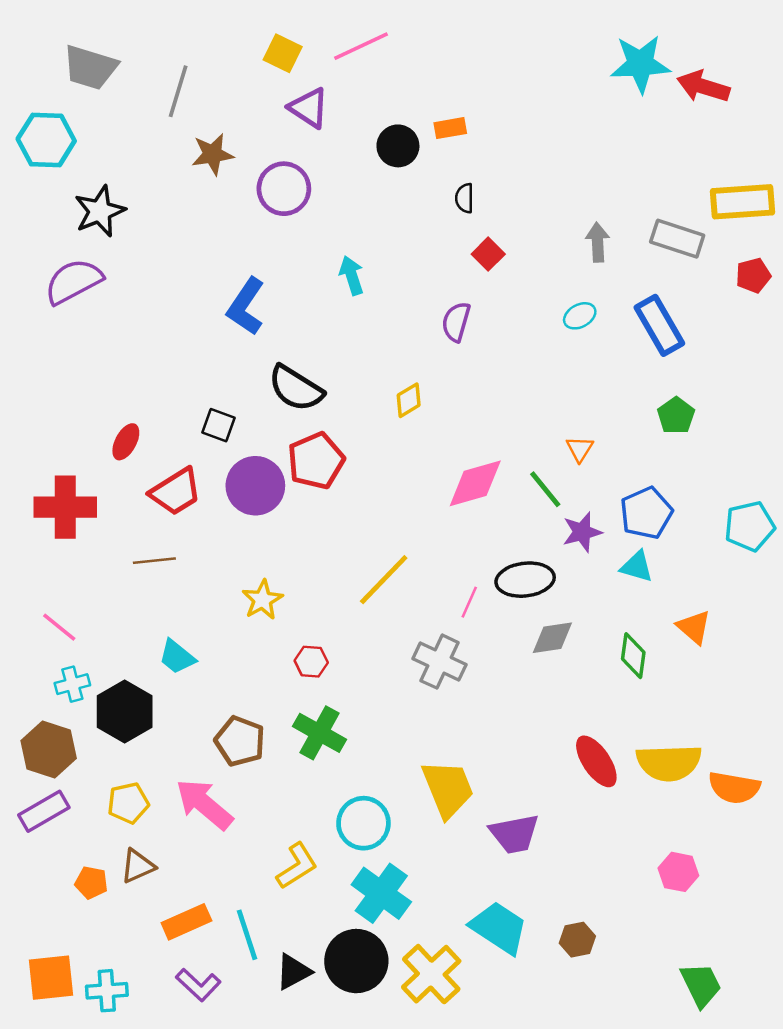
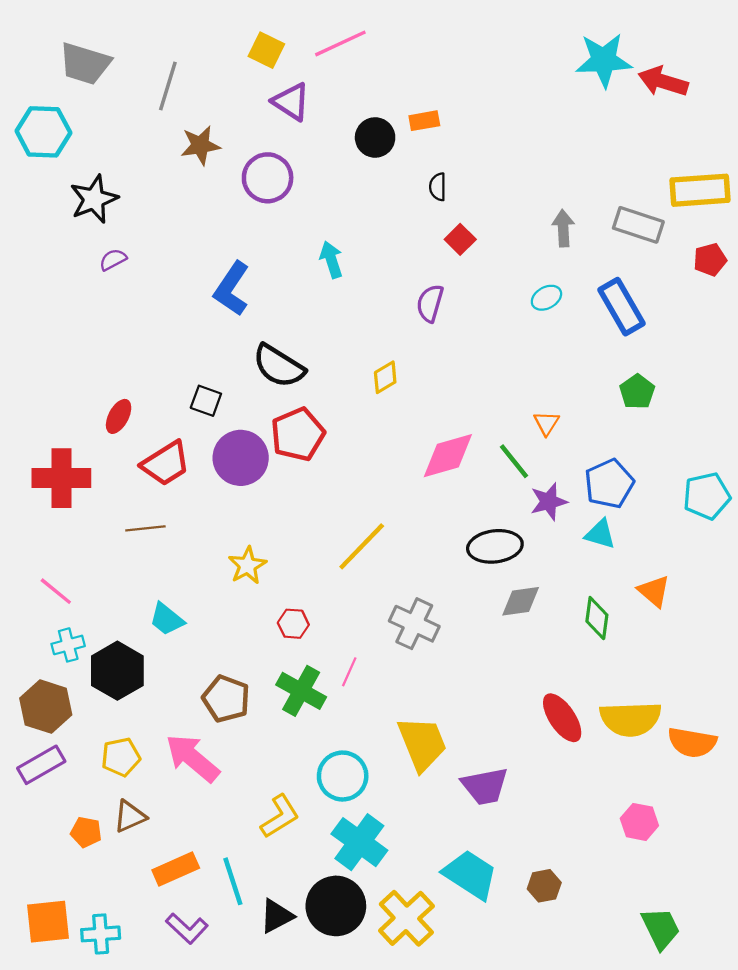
purple semicircle: (74, 281) -> (113, 260), moved, size x0.5
pink line: (469, 602) -> (349, 672), moved

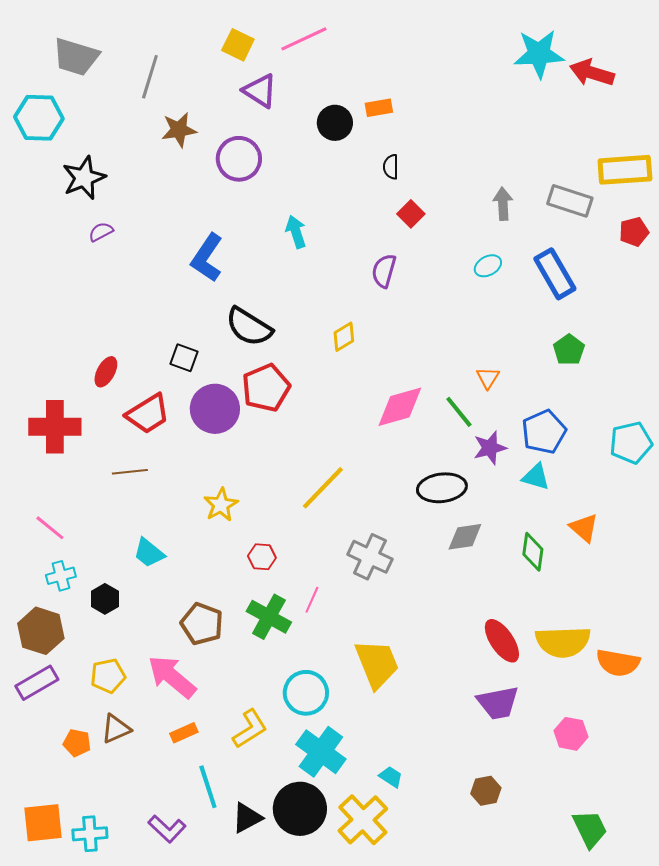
black hexagon: (117, 671) -> (105, 599), size x0.6
purple trapezoid: (485, 786) -> (498, 703), moved
orange rectangle: (176, 869) -> (184, 733), moved, size x0.7
cyan trapezoid: (470, 875) -> (391, 777), moved, size x0.5

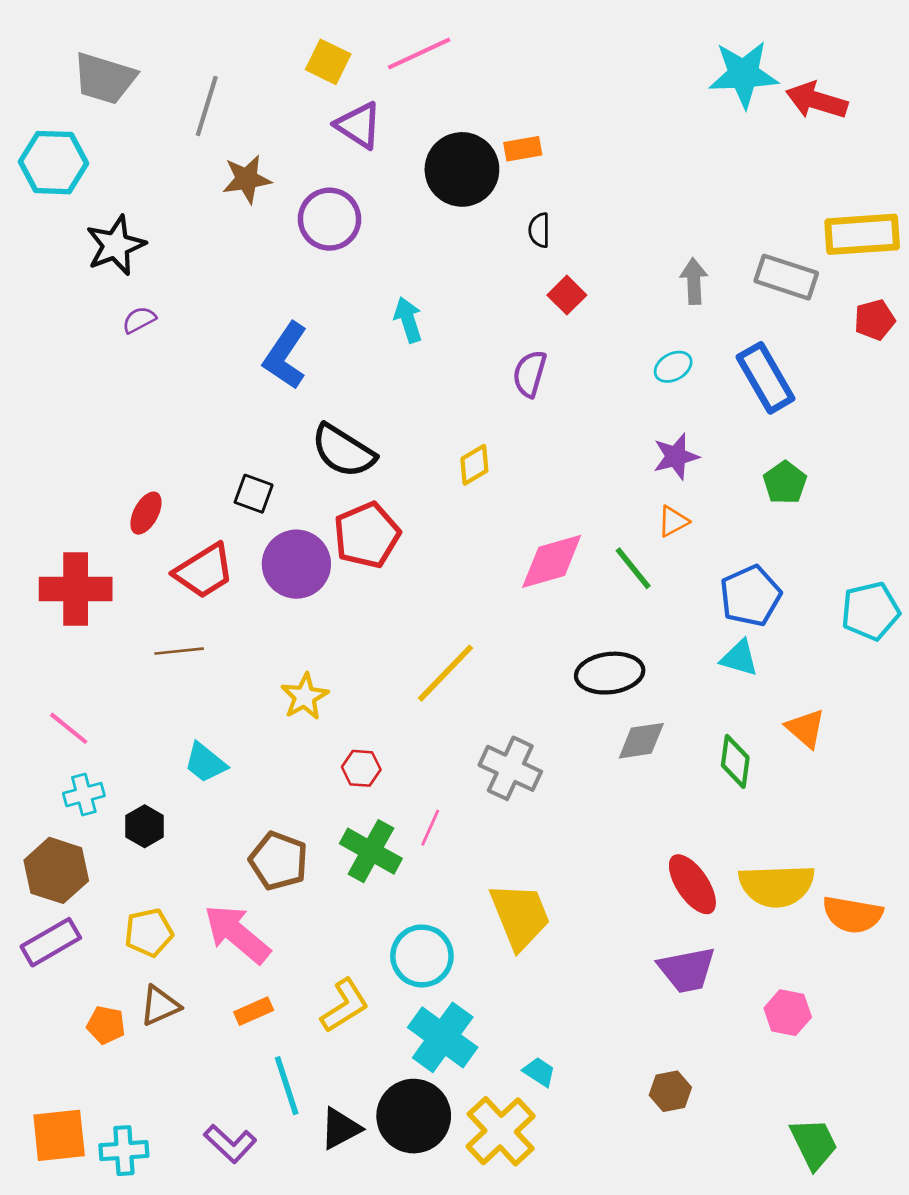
black circle: (335, 123) -> (462, 169), size x1.5
orange triangle: (488, 378) -> (673, 521), turned 30
purple star: (490, 448) -> (676, 456), moved

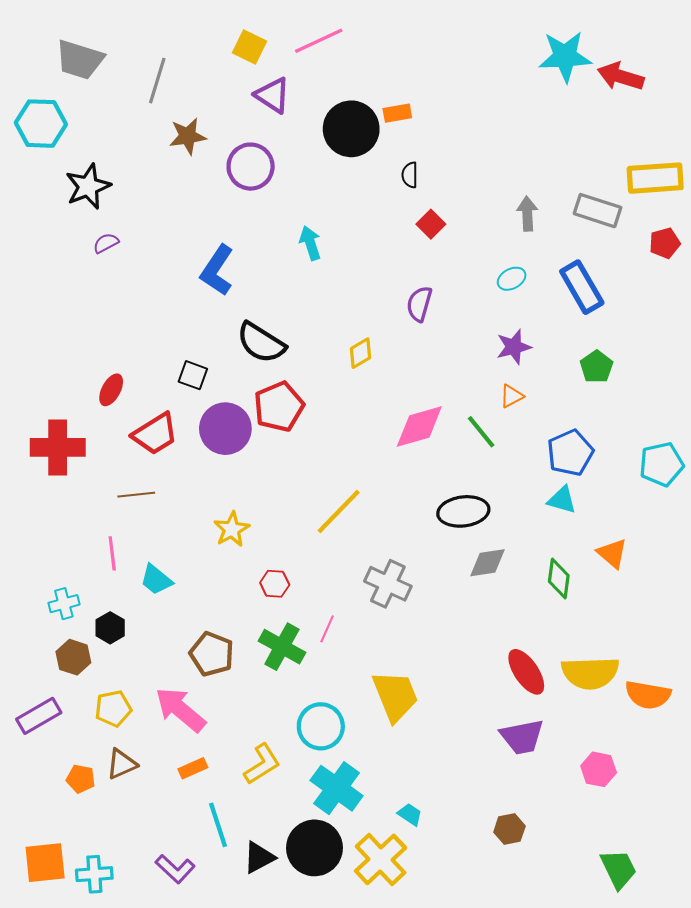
purple semicircle: (530, 374) -> (419, 304), moved
pink line: (69, 728) -> (112, 553), moved, turned 44
brown hexagon: (56, 870) -> (73, 657), moved, size x0.7

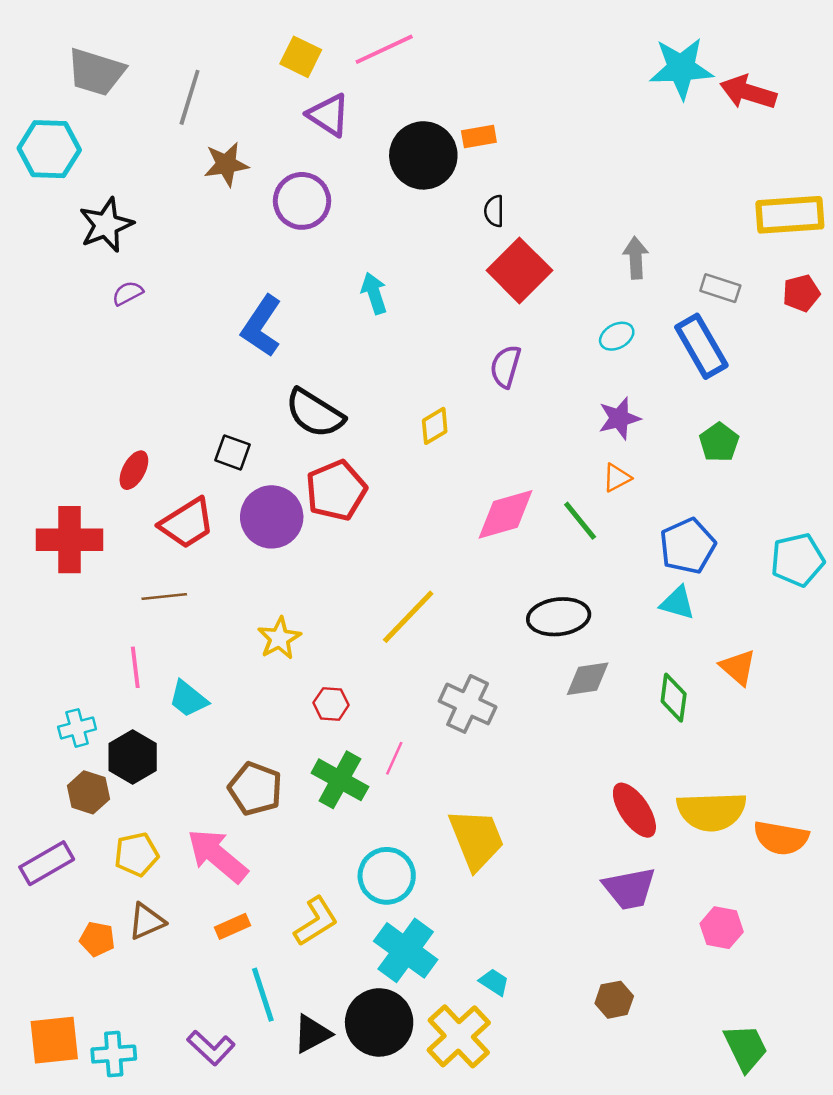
gray rectangle: (598, 211) -> (720, 288), moved, size x0.7
red square: (431, 224) -> (519, 270), size x1.8
black hexagon: (110, 628) -> (133, 757), size x1.4

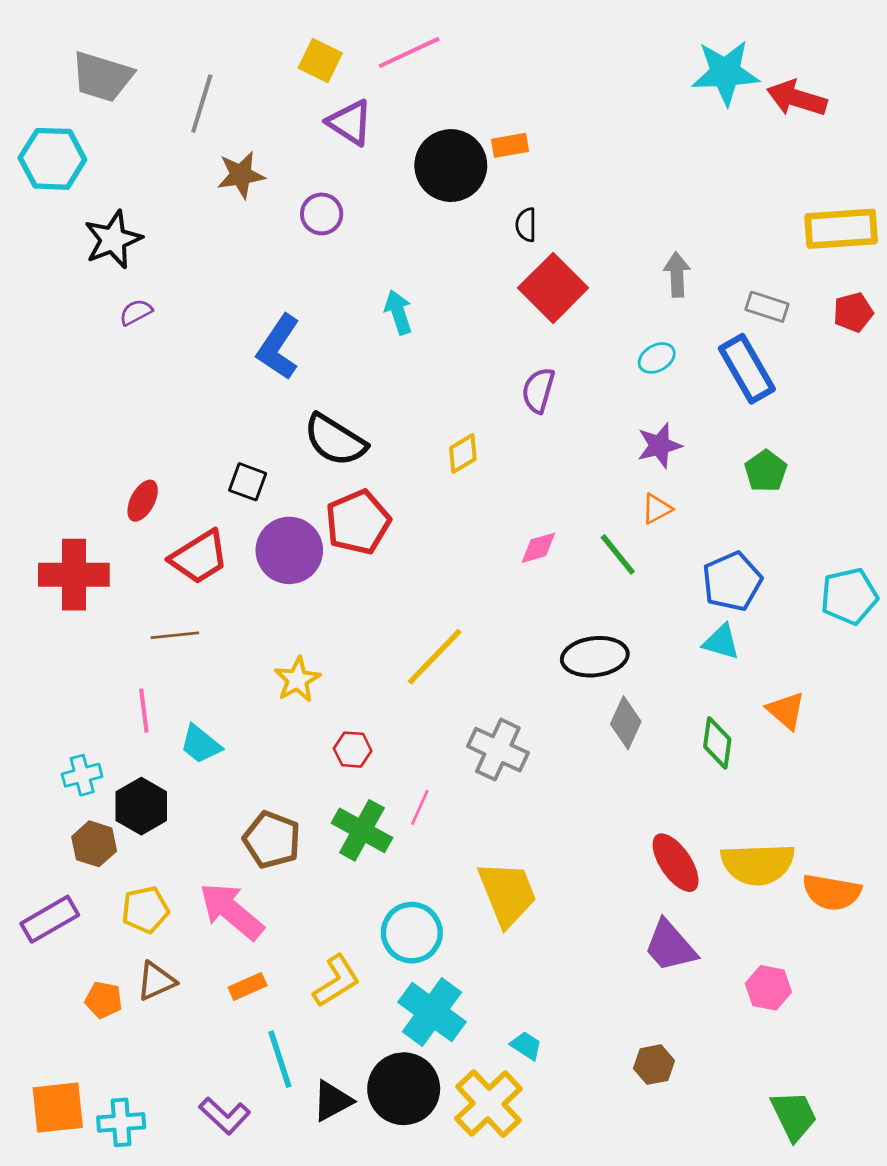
purple circle: (302, 201) -> (322, 214), size x0.7
pink diamond: (506, 514) -> (538, 548), size x0.6
gray diamond: (588, 679) -> (626, 723), turned -57
purple trapezoid: (629, 888) -> (670, 946), turned 60

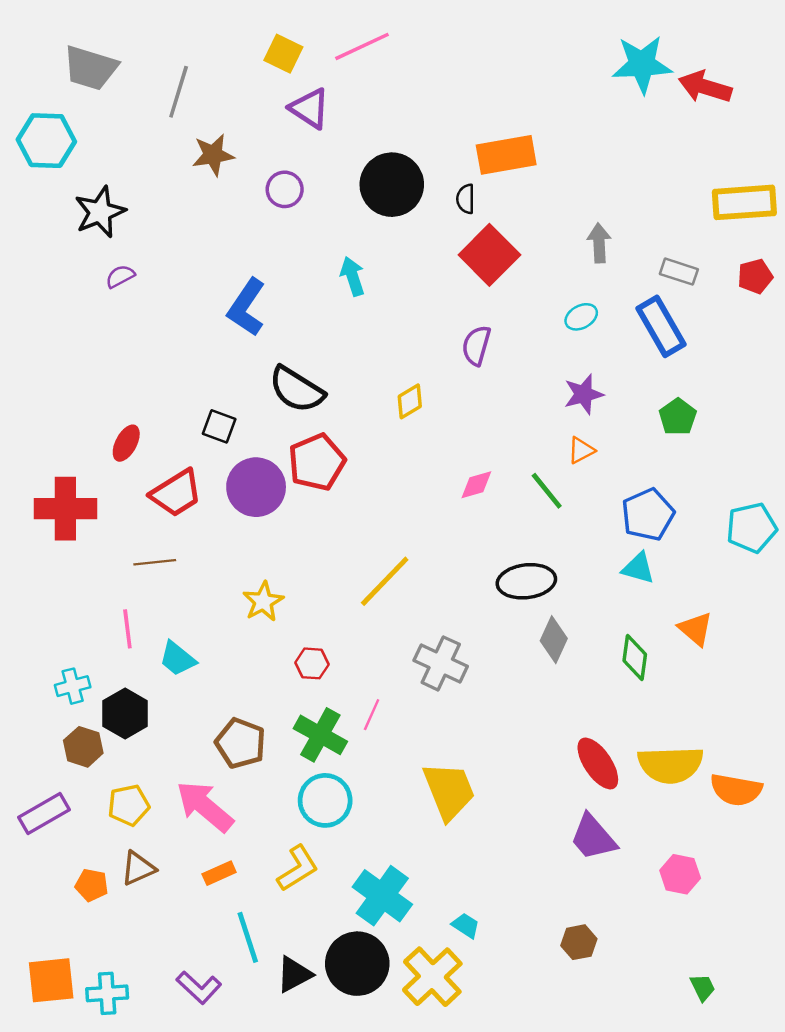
orange rectangle: (510, 145) -> (506, 155), moved, size x1.8
black circle: (451, 166) -> (392, 185), moved
cyan circle: (412, 933) -> (325, 800), moved
green trapezoid: (794, 1116) -> (703, 987), size x0.6

